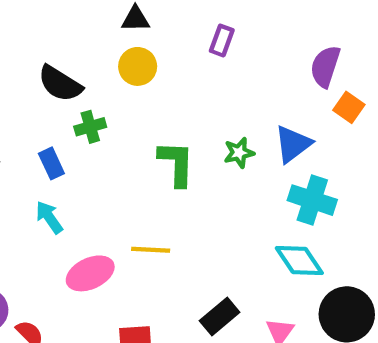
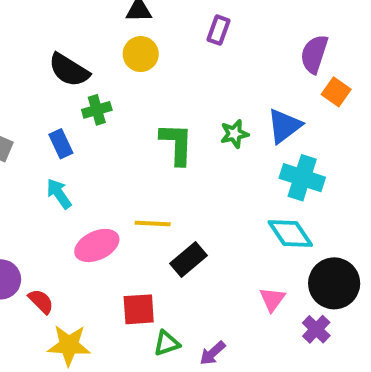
black rectangle: (220, 317) -> (189, 259), moved

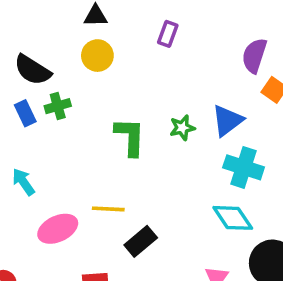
blue rectangle: (61, 144) -> (25, 113), moved

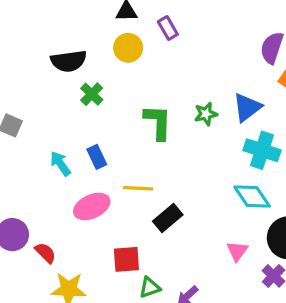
purple rectangle: (168, 34) -> (168, 28), moved, turned -50
black semicircle: (32, 70) -> (69, 61), turned -40
green cross: (58, 106) -> (92, 94), turned -30
blue rectangle: (25, 113) -> (97, 157), moved

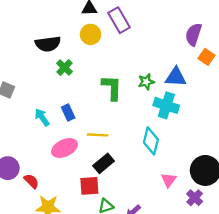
purple rectangle: (168, 28) -> (119, 20), size x1.5
blue triangle: (247, 107) -> (176, 77), turned 40
cyan cross: (262, 150) -> (166, 105), moved
cyan diamond: (252, 197) -> (151, 141), moved, turned 48
black rectangle: (168, 218) -> (104, 163), moved

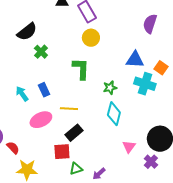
yellow circle: (91, 34) -> (91, 38), moved
black semicircle: (48, 44) -> (27, 32), turned -30
orange square: (206, 57) -> (161, 68), moved
green star: (146, 82) -> (110, 88), moved
cyan cross: (166, 105) -> (145, 84), moved

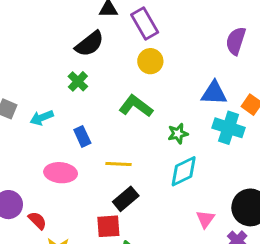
black semicircle: (27, 32) -> (90, 44), moved
green L-shape: (81, 69) -> (136, 106), turned -55
cyan arrow: (22, 94) -> (42, 118), moved, turned -77
cyan diamond: (114, 114) -> (184, 171), turned 50
pink ellipse: (41, 120) -> (61, 173), moved, turned 30

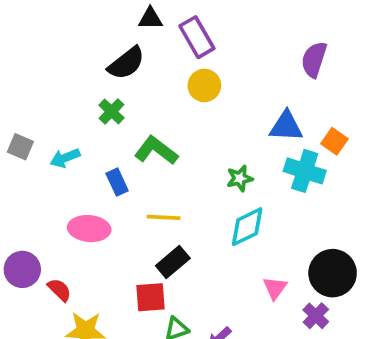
green L-shape: (136, 106) -> (156, 150), moved

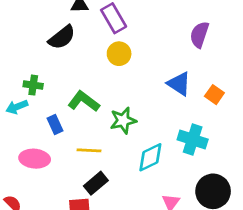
green cross: (111, 111) -> (33, 85), moved, turned -36
blue triangle: (286, 126) -> (179, 84), turned 30
cyan cross: (305, 171) -> (193, 140), moved
green star: (240, 178) -> (123, 120), moved, size x1.4

